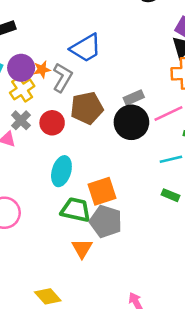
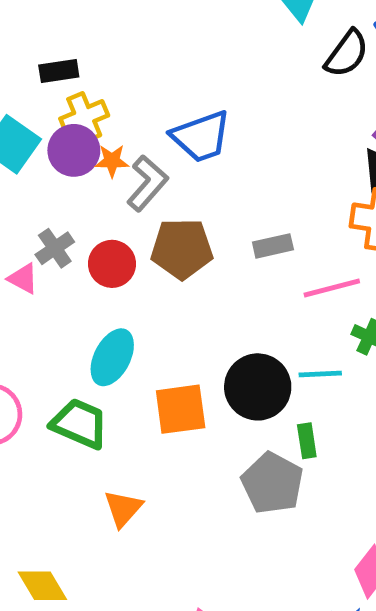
yellow cross: (22, 89) -> (84, 117), moved
black circle: (131, 122) -> (258, 387), moved
green rectangle: (171, 195) -> (307, 441), turned 48
green trapezoid: (76, 210) -> (80, 424), moved
gray pentagon: (106, 221) -> (272, 483), moved

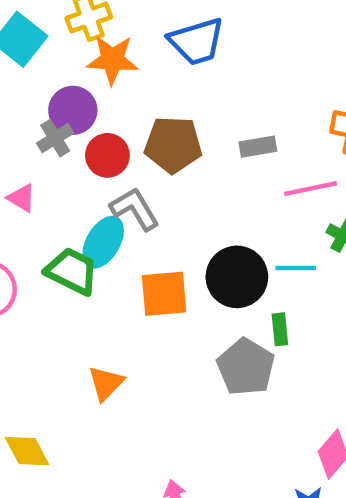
purple circle: (74, 150) -> (73, 110), moved
orange star: (112, 161) -> (112, 60), size x1.6
gray L-shape: (147, 183) -> (135, 209), moved, turned -75
pink triangle: (23, 279) -> (22, 198), moved
green trapezoid: (80, 424) -> (72, 271), moved

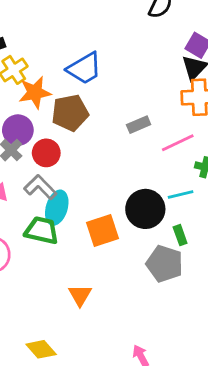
brown pentagon: (173, 145) -> (70, 113), moved
gray L-shape: (135, 209) -> (40, 187), moved

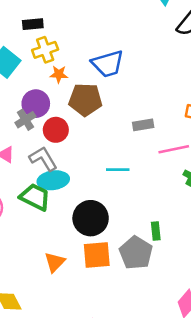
orange star: (35, 93) -> (59, 74), size x0.6
cyan line: (181, 194) -> (118, 170), moved
cyan ellipse: (57, 208) -> (53, 180), turned 52
black circle: (145, 209) -> (91, 218), moved
orange square: (103, 231) -> (97, 255), moved

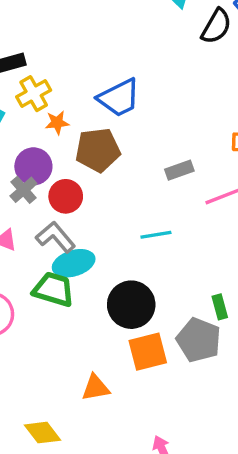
orange triangle: (55, 262) -> (96, 388), moved, turned 45

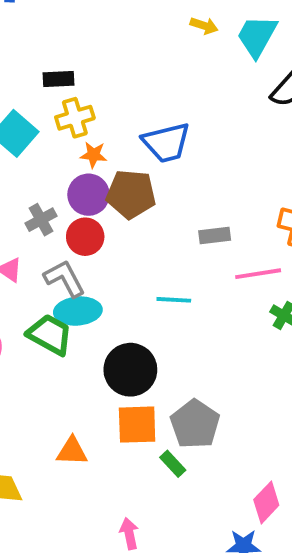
purple circle: (33, 166) -> (88, 195), moved
green rectangle: (220, 307) -> (173, 464), moved, turned -40

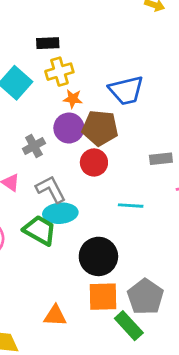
red circle: (85, 237) -> (94, 162), moved
green rectangle: (173, 464) -> (129, 326), size x1.5

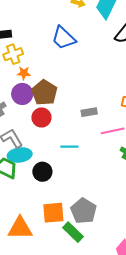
blue trapezoid: (126, 90) -> (64, 38), moved, turned 60
brown pentagon: (100, 128) -> (44, 93), turned 30
black circle: (98, 256) -> (42, 172), moved, size x0.7
orange triangle: (55, 316) -> (20, 228), size x1.5

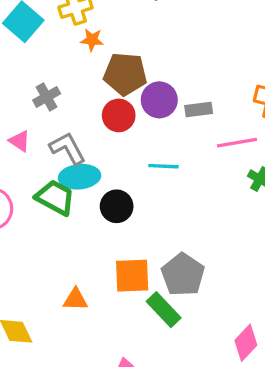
brown pentagon: (44, 93) -> (125, 74), turned -30
purple circle: (22, 94) -> (159, 100), moved
orange triangle: (20, 228) -> (75, 299), size x0.6

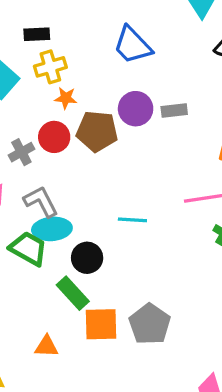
purple circle: (159, 100) -> (136, 109), moved
gray rectangle: (199, 110) -> (174, 110), moved
red circle: (119, 115) -> (54, 137), moved
green rectangle: (164, 310) -> (73, 293), moved

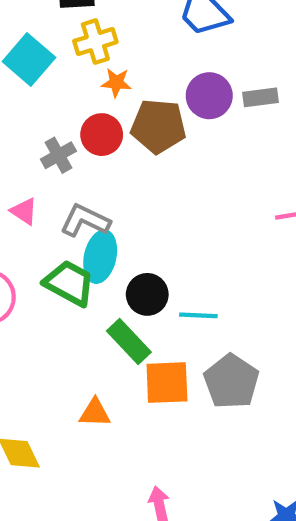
gray L-shape: (41, 202) -> (85, 221), turned -36
cyan line: (132, 220) -> (198, 315), moved
cyan ellipse: (52, 229) -> (100, 257), turned -72

